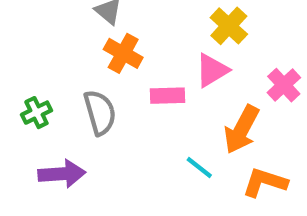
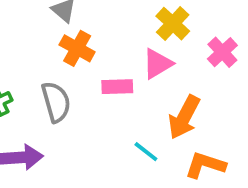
pink cross: (284, 85) -> (222, 52), moved

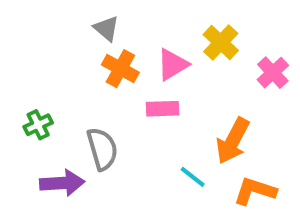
pink triangle: (157, 64) -> (173, 65), moved
gray semicircle: (56, 102) -> (102, 149), moved

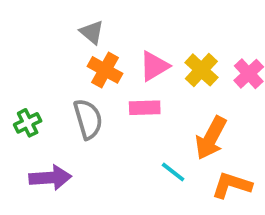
yellow cross: (221, 43) -> (201, 70), moved
gray semicircle: (102, 149) -> (88, 119), moved

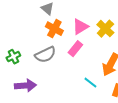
pink rectangle: (145, 108) -> (75, 49), turned -49
gray semicircle: (88, 119) -> (45, 55), turned 80

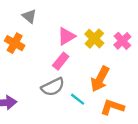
orange cross: (54, 29) -> (15, 43), moved
gray semicircle: (45, 55) -> (53, 87), moved

